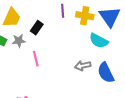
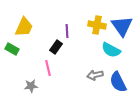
purple line: (63, 11) -> (67, 31), moved
black rectangle: (37, 28) -> (56, 47), moved
gray star: (19, 41) -> (31, 86), moved

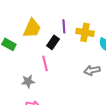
yellow cross: (97, 25) -> (85, 32), moved
yellow trapezoid: (24, 27) -> (32, 28), moved

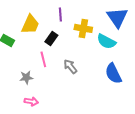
purple line: (64, 26) -> (60, 14), moved
gray arrow: (92, 70) -> (70, 66), moved, turned 63

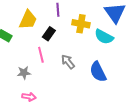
blue semicircle: (113, 73) -> (98, 72), moved

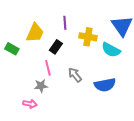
blue semicircle: (98, 72) -> (105, 85), turned -75
gray star: (24, 73) -> (41, 86), moved
pink arrow: (29, 97) -> (30, 104), moved

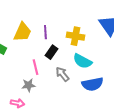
purple line: (65, 23) -> (45, 32), moved
black rectangle: (56, 47) -> (51, 52), moved
cyan semicircle: (111, 50) -> (82, 61), moved

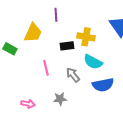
purple line: (45, 32) -> (56, 15), moved
black rectangle: (51, 52) -> (67, 46), moved, turned 48
gray star: (28, 85) -> (60, 99), moved

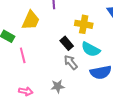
black rectangle: (67, 46) -> (67, 43), moved, turned 56
pink line: (46, 68) -> (23, 55), moved

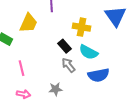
pink line: (23, 55) -> (21, 68), moved

